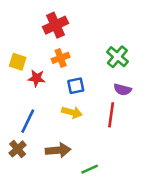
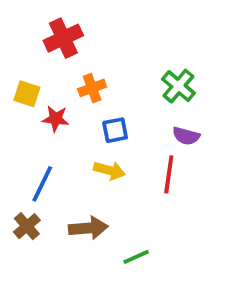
red cross: (56, 25) -> (63, 38), moved

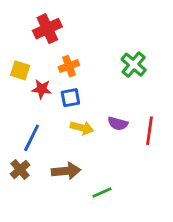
blue square: (115, 130) -> (70, 98), moved
purple semicircle: (186, 136) -> (118, 124), moved
red line: (169, 174) -> (149, 131), moved

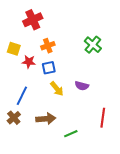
yellow arrow: (82, 128) -> (57, 89), turned 35
red line: (149, 131) -> (103, 118), moved

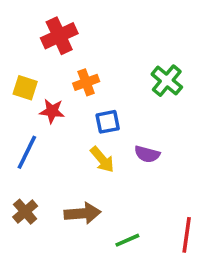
blue square: (49, 68) -> (108, 122), moved
blue line: (22, 96) -> (27, 152), moved
red line: (103, 118) -> (187, 235), moved

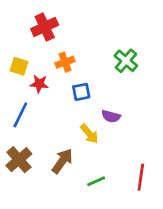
yellow arrow: (102, 160) -> (89, 134), moved
brown cross: (25, 212) -> (19, 160), size x1.4
brown arrow: (83, 213) -> (62, 161), turned -50

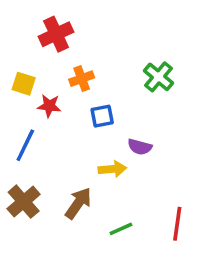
yellow arrow: (89, 134) -> (112, 169), turned -55

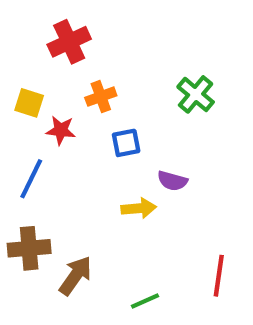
brown cross: (24, 202) -> (29, 248), turned 36
brown arrow: (78, 203) -> (75, 276), moved
green line: (121, 229) -> (145, 301), moved

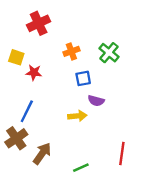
orange cross: (101, 97) -> (71, 51), moved
blue square: (126, 143) -> (83, 78), moved
blue line: (31, 179) -> (27, 111), moved
brown cross: (29, 248) -> (16, 138), turned -30

